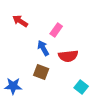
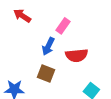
blue arrow: (43, 48) -> (48, 46), turned -126

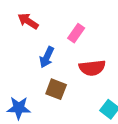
blue arrow: (48, 46) -> (47, 57), moved

